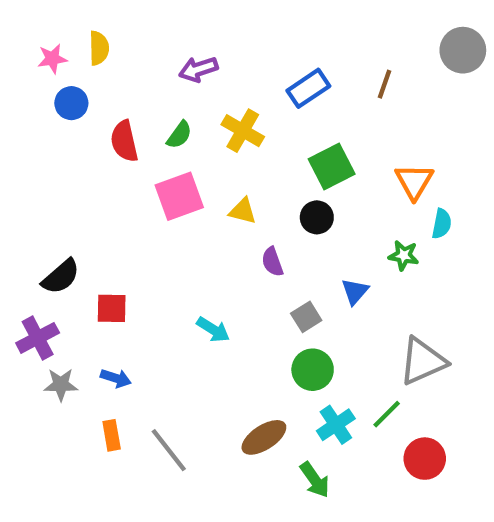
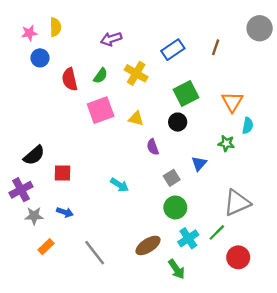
orange rectangle: (112, 435) -> (46, 247), moved, turned 56

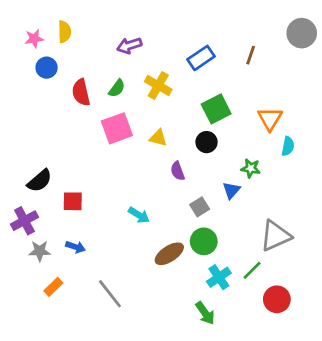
green star: (226, 143) -> (251, 168), moved
brown ellipse: (148, 245) -> (169, 254), moved

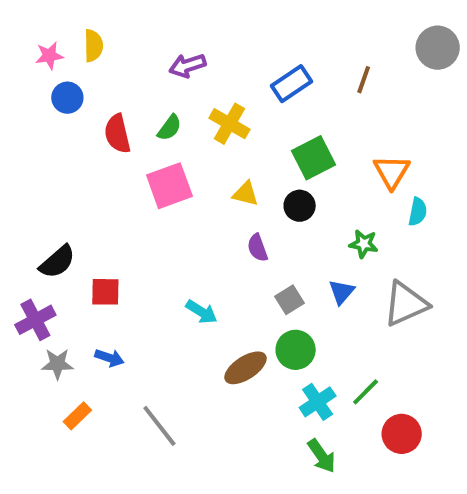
yellow triangle: (158, 138) -> (246, 194), moved
blue triangle: (231, 190) -> (342, 292), moved
gray triangle: (275, 236) -> (406, 304), moved
green arrow: (205, 313) -> (322, 456), moved

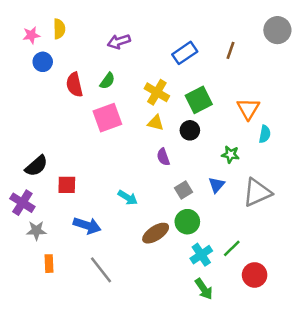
yellow cross: (229, 124) -> (157, 92), moved
purple cross: (35, 320) -> (22, 203), turned -30
blue arrow: (109, 358) -> (87, 225), moved, size x1.5
orange rectangle: (77, 416) -> (49, 264), turned -48

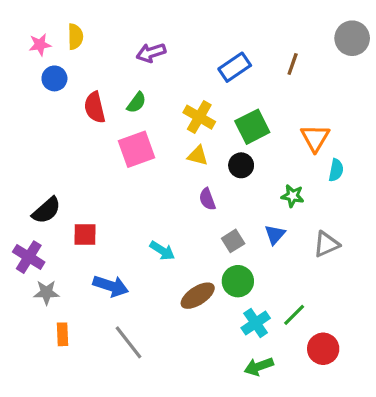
gray triangle: (257, 193) -> (326, 244), size x0.7
green arrow: (204, 289) -> (259, 366), turned 105

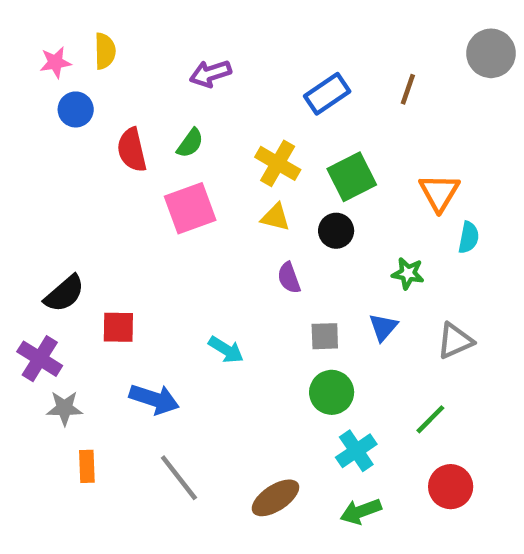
gray square: (233, 241) -> (325, 336), turned 30
brown ellipse: (198, 296) -> (275, 498), moved
green line: (294, 315) -> (430, 419), moved

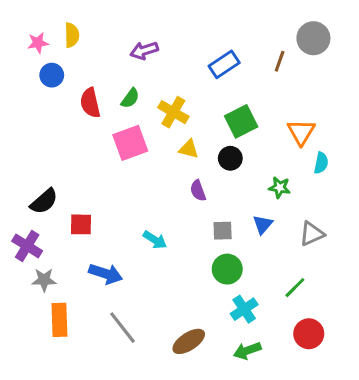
gray circle: (491, 53) -> (313, 38), moved
yellow cross: (278, 163) -> (173, 112), moved
orange rectangle: (87, 466) -> (59, 320), size x1.5

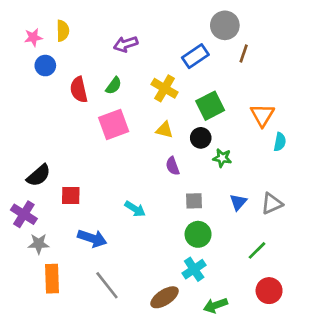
gray circle: (313, 38) -> (225, 25), moved
yellow cross: (173, 112) -> (165, 88), moved
green star: (280, 188) -> (222, 158), moved
blue triangle: (263, 224) -> (238, 202), moved
cyan cross: (244, 309) -> (194, 269), moved

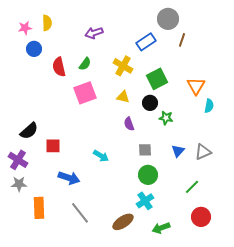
gray star: (39, 244) -> (19, 184), moved

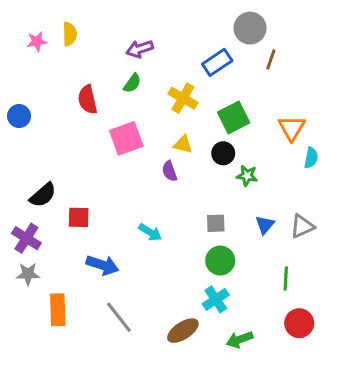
blue circle: (34, 49) -> (19, 116), moved
green semicircle: (85, 64) -> (132, 83), moved
purple semicircle: (129, 124) -> (170, 171), moved
green line: (192, 187) -> (286, 278), turned -42

